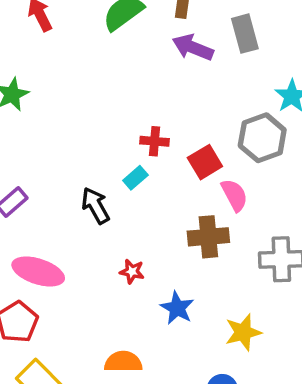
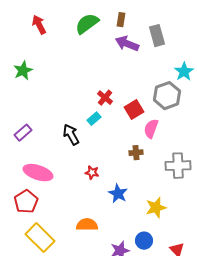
red cross: (155, 141) -> (105, 98), turned 35
pink semicircle: (234, 195) -> (151, 129), turned -132
brown cross: (208, 237) -> (136, 153), size x0.6

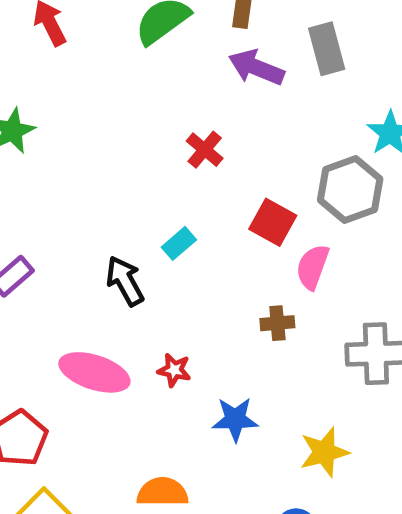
red cross: (105, 98) -> (205, 150), moved
red square: (134, 110) -> (273, 222), turned -30
pink ellipse: (38, 173) -> (94, 372), moved
blue star: (118, 194) -> (235, 419), turned -30

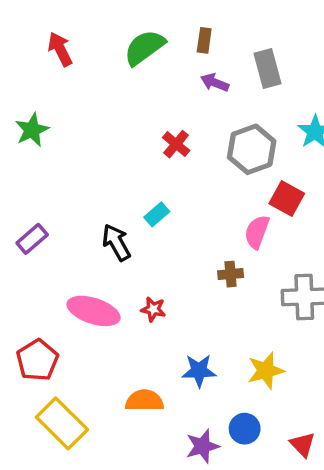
purple arrow: (256, 67) -> (215, 83), size x0.7
gray hexagon: (350, 189) -> (252, 149), moved
red square: (273, 222) -> (287, 199), moved
blue star: (235, 419) -> (199, 371), moved

